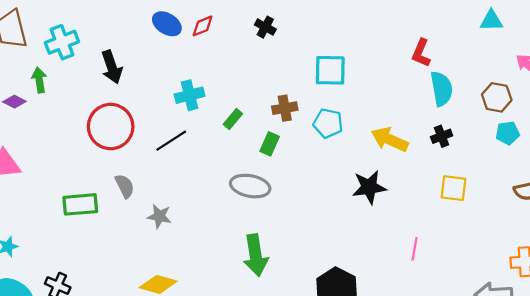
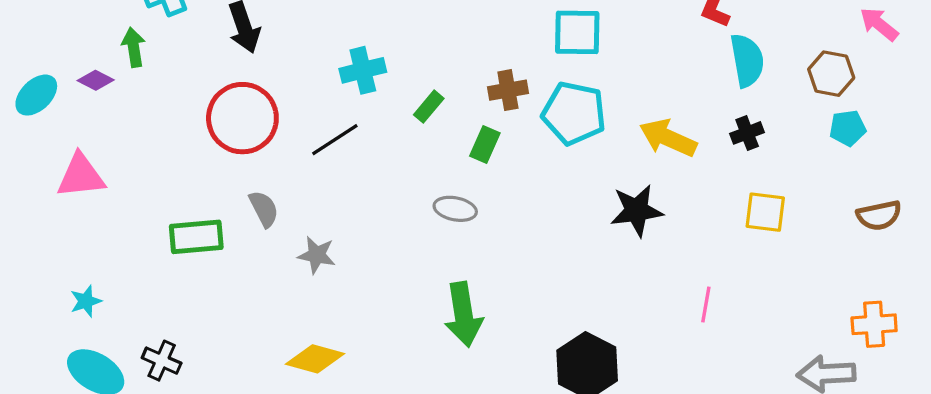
cyan pentagon: (328, 123) -> (574, 113), size x1.4
gray ellipse: (250, 186) -> (455, 209), size x0.7

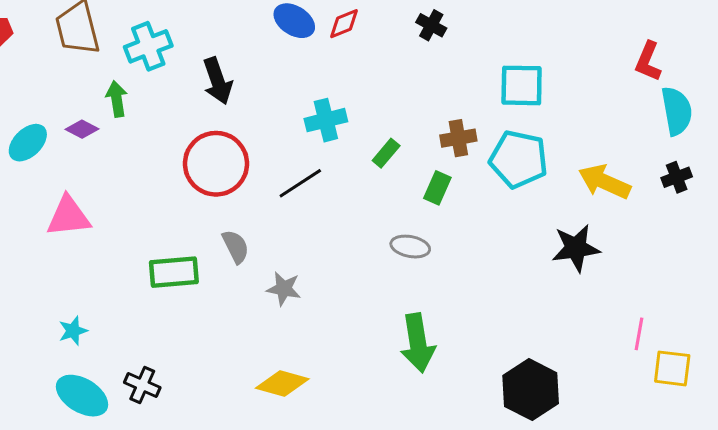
yellow square: (765, 212) -> (672, 368), moved

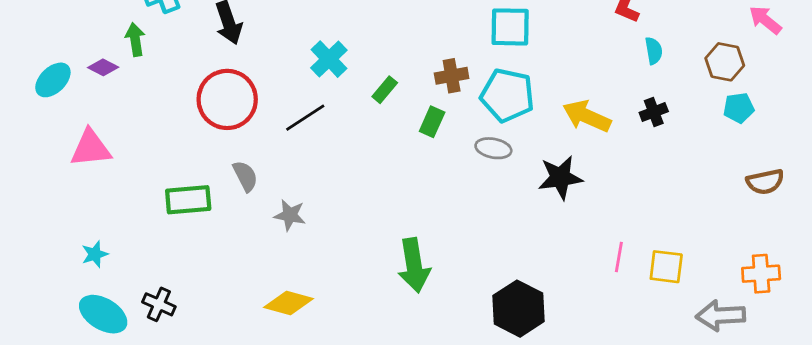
cyan semicircle: (677, 111) -> (654, 51), size x0.6
cyan cross: (326, 120) -> (329, 59), turned -30
gray ellipse: (410, 247) -> (493, 148), moved
yellow square: (672, 368) -> (666, 267), moved

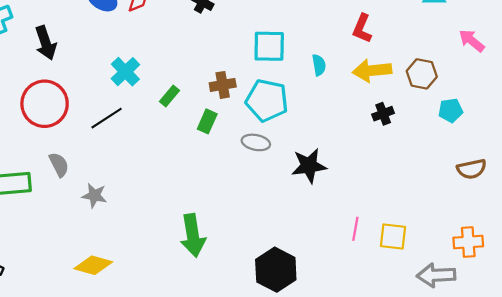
cyan semicircle: (654, 51) -> (319, 65), moved
brown hexagon: (725, 62) -> (422, 74), moved
yellow arrow: (587, 116) -> (372, 71), moved, turned -30

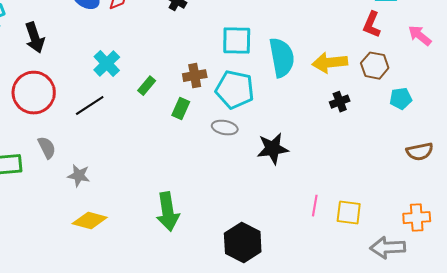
red L-shape: (362, 29) -> (372, 25), moved
cyan semicircle: (319, 65) -> (282, 58), size x2.0
yellow diamond: (93, 265) -> (90, 221), moved

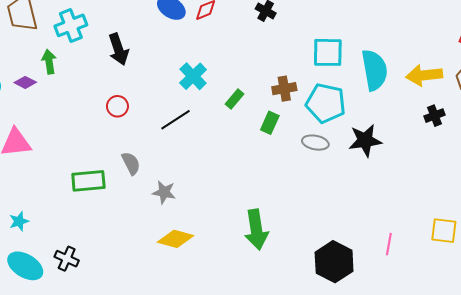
red circle: (34, 93) -> (117, 106), size x0.5
black star: (273, 149) -> (365, 140), moved
pink line: (315, 206) -> (389, 244), moved

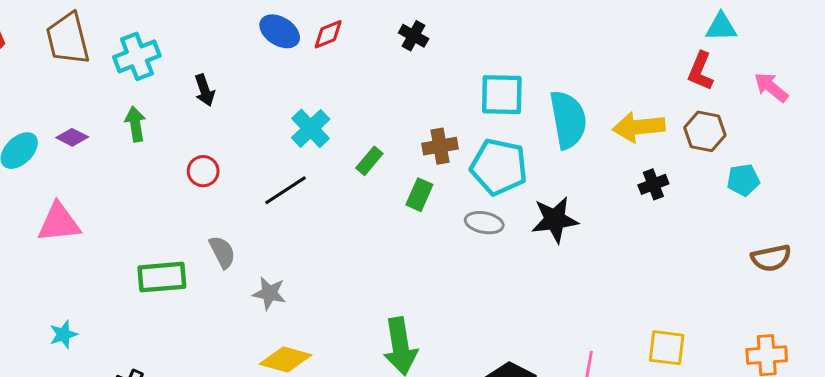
black arrow: (118, 49) -> (205, 90), size x0.7
green arrow: (49, 62) -> (135, 124), moved

